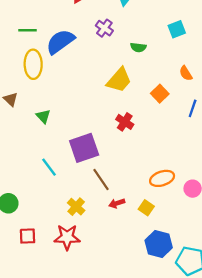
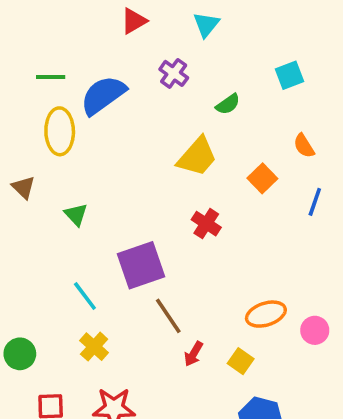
green semicircle: (138, 47) -> (228, 104), turned -42
red arrow: (117, 203) -> (194, 354), turned -42
yellow cross: (76, 207) -> (94, 347), moved

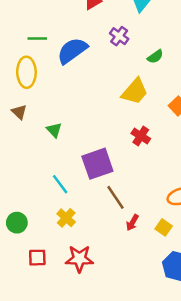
yellow ellipse: (60, 131) -> (26, 72), moved

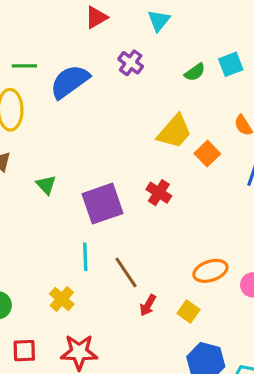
green semicircle: (155, 57) -> (195, 72), moved
yellow trapezoid: (135, 91) -> (174, 132), moved
purple square: (97, 164) -> (102, 204), moved
cyan line: (60, 184) -> (85, 257), moved, turned 35

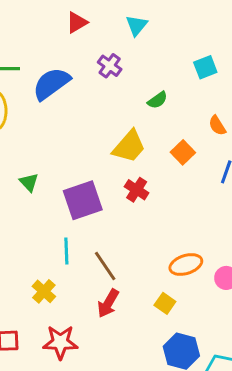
green semicircle: (195, 72) -> (157, 100), moved
yellow trapezoid: (174, 132) -> (129, 146), moved
red arrow: (148, 305) -> (108, 303), moved, size x1.4

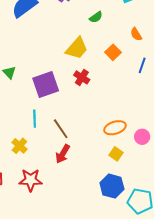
yellow square: (165, 303) -> (116, 154), moved

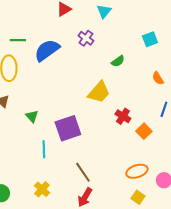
orange square: (113, 52) -> (144, 131), moved
red cross: (82, 77) -> (123, 116), moved
cyan line: (35, 119) -> (44, 149), moved

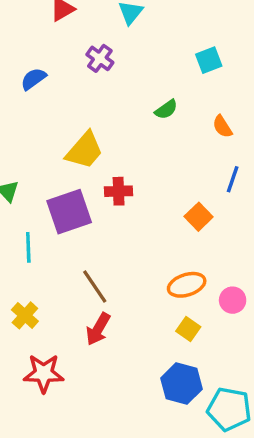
blue semicircle: (47, 50) -> (33, 79), size x0.6
green semicircle: (118, 61) -> (166, 109), moved
yellow trapezoid: (99, 92) -> (84, 150), moved
red cross: (123, 116) -> (119, 191), moved, turned -35

